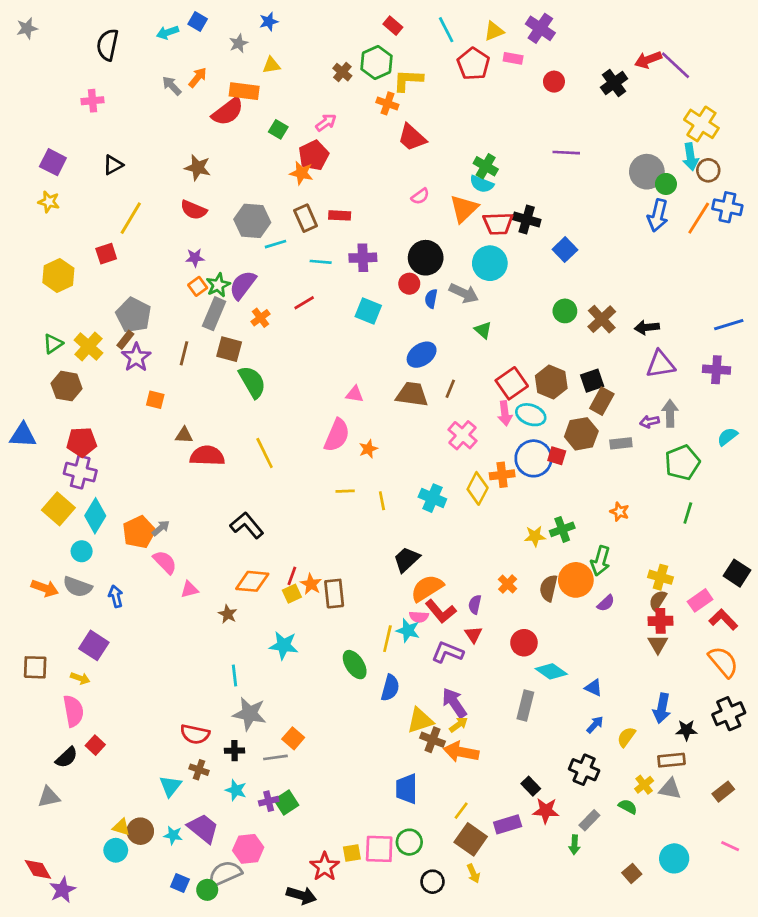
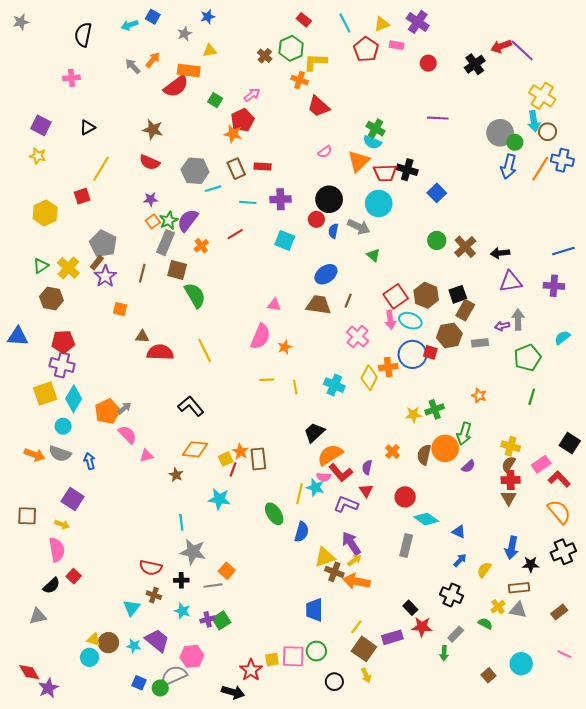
yellow square: (58, 509) -> (45, 393), turned 30
red line: (292, 576) -> (233, 469), moved

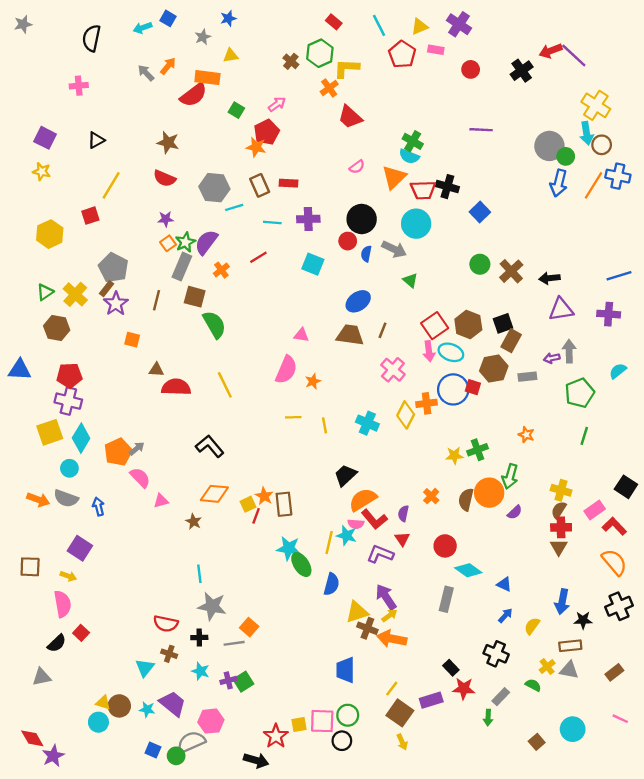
orange cross: (300, 80) -> (329, 88), turned 35
cyan star: (219, 499) -> (289, 548), moved
black circle: (334, 682) -> (342, 741), moved

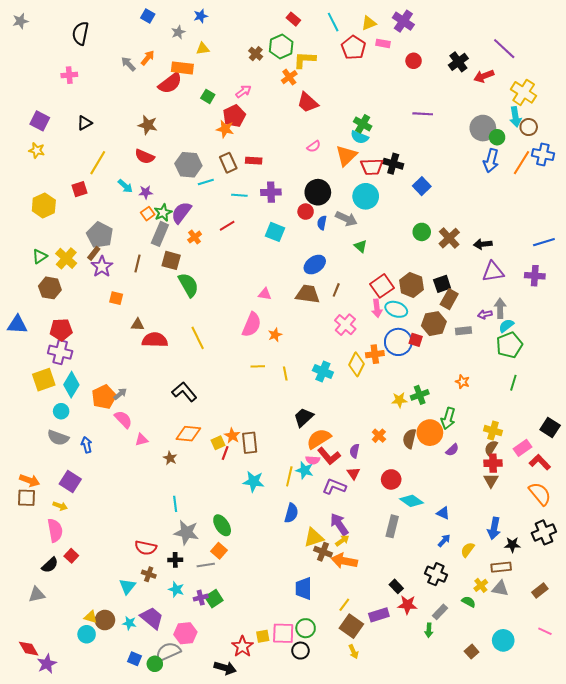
cyan arrow: (142, 28) -> (125, 186), moved, turned -119
red arrow: (551, 51) -> (484, 76), moved
cyan semicircle: (618, 371) -> (506, 326), moved
orange arrow: (38, 500) -> (30, 480), moved
green ellipse: (301, 564) -> (222, 525), moved

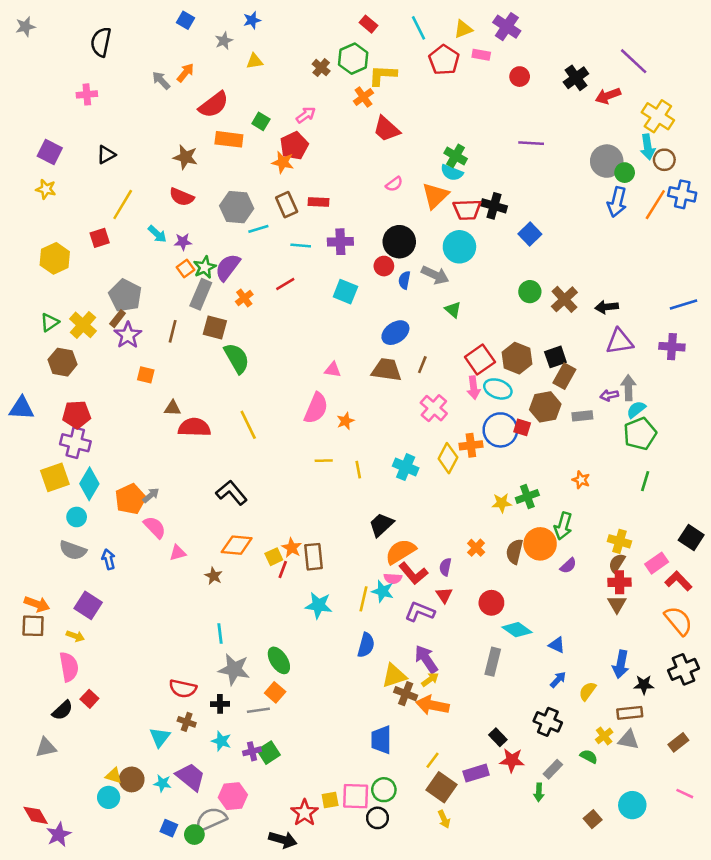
orange rectangle: (182, 68) -> (229, 139), moved

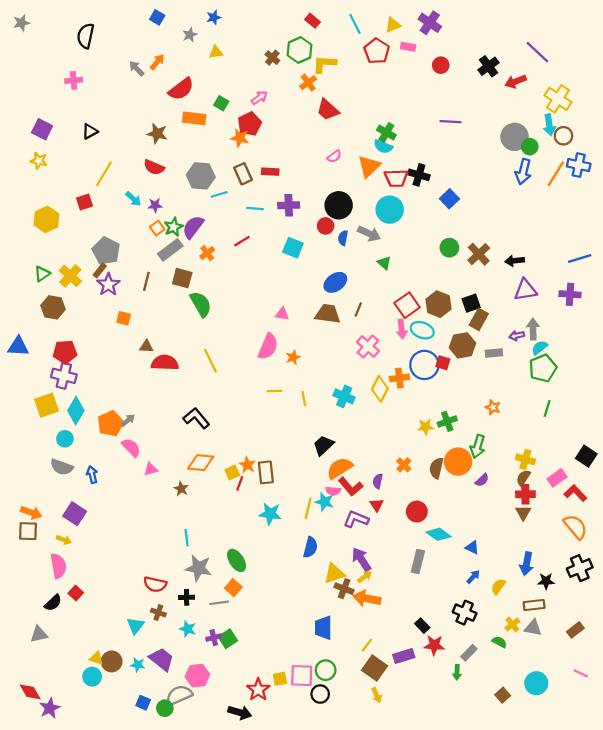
gray rectangle: (201, 294) -> (170, 250), turned 30

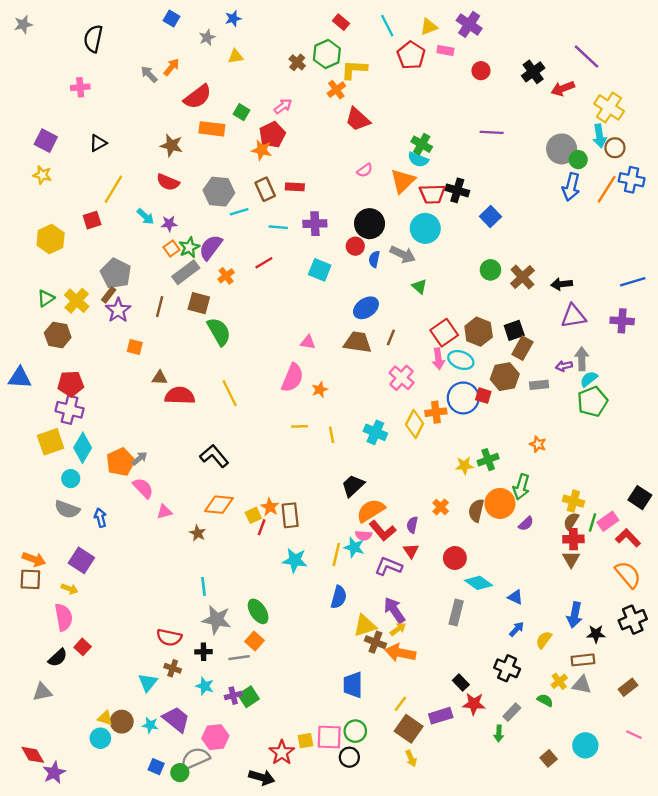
green line: (547, 408) -> (592, 522), moved

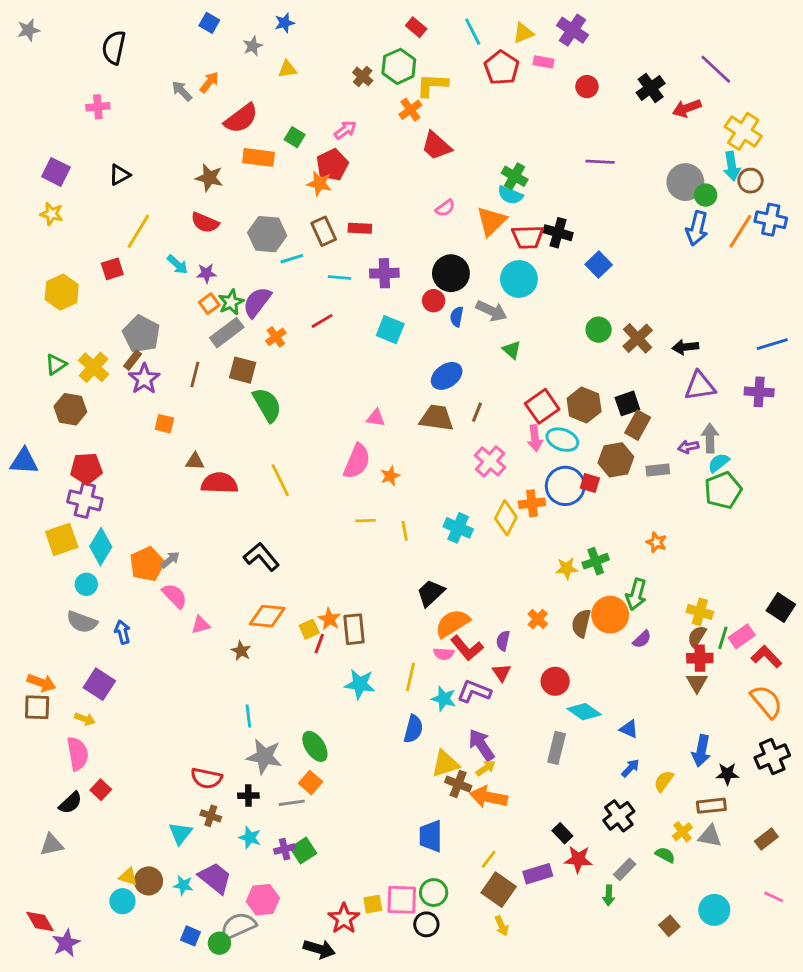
cyan star: (354, 547) -> (444, 699), moved
black cross: (507, 668) -> (619, 816), turned 30

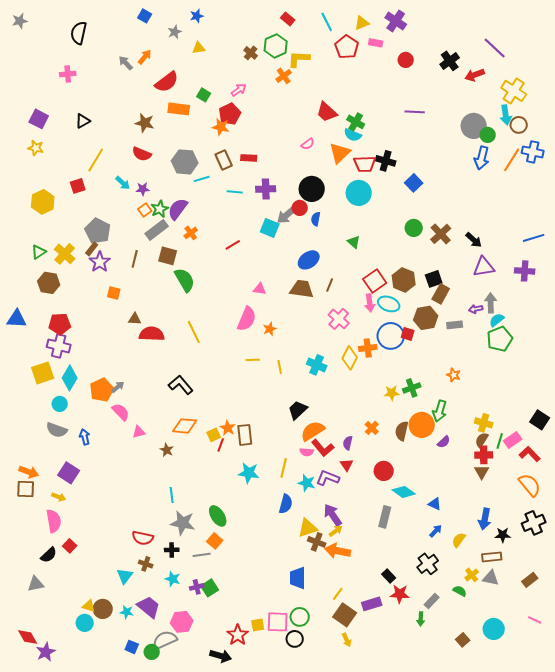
red trapezoid: (436, 146) -> (327, 112), moved
gray arrow: (491, 311) -> (287, 215), moved, turned 115
red line: (322, 321) -> (233, 245), moved
black arrow: (685, 347) -> (474, 240), turned -132

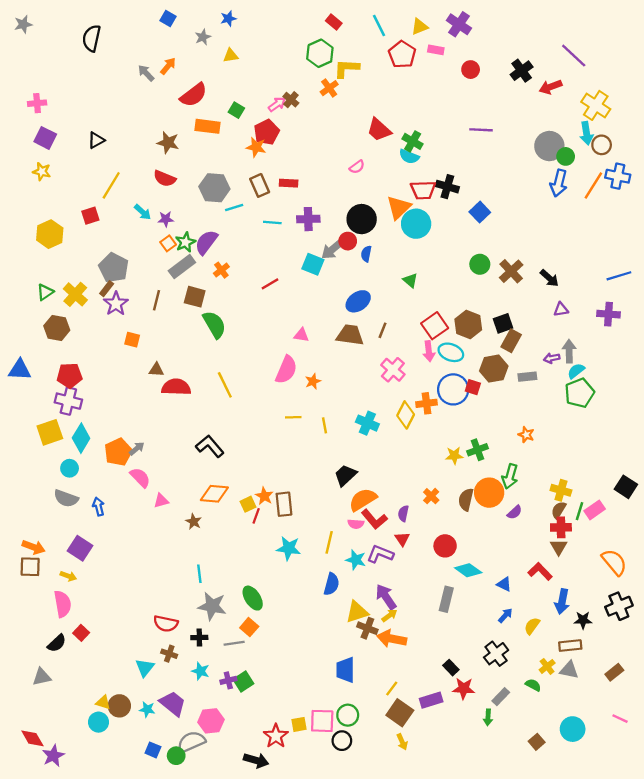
brown cross: (251, 53) -> (291, 100), moved
pink cross: (68, 74) -> (37, 103), moved
orange triangle: (340, 153) -> (399, 207), moved
purple triangle: (484, 267) -> (561, 309), size x0.6
red L-shape: (530, 454) -> (540, 571), moved

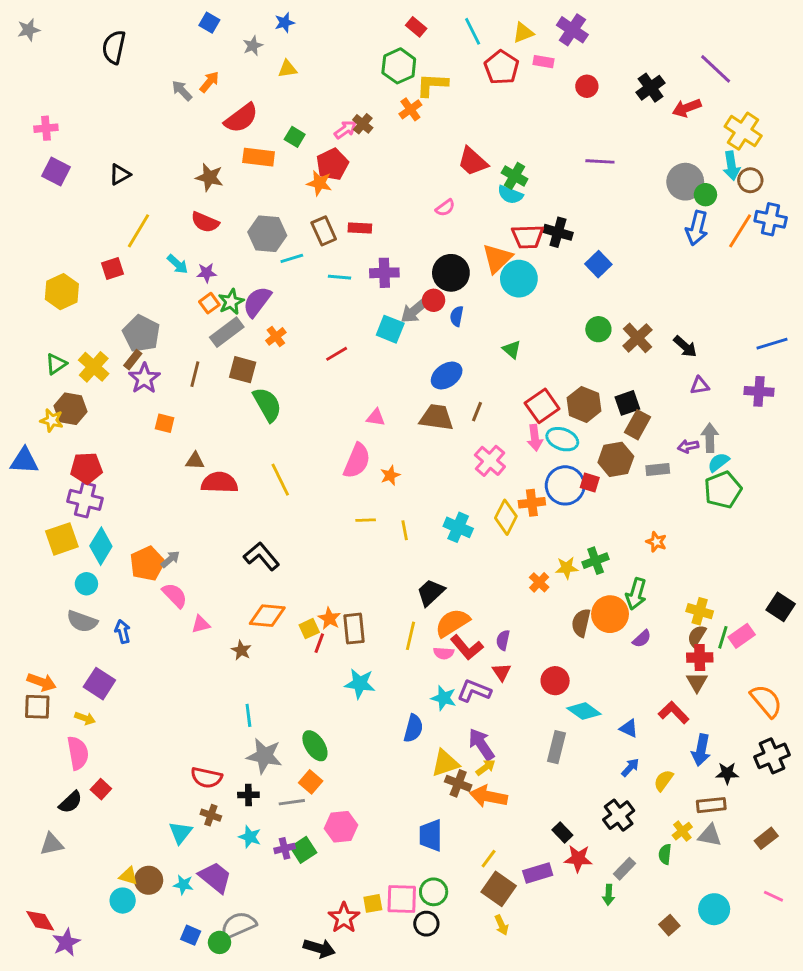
yellow star: (42, 172) -> (52, 420), moved
orange cross: (431, 496) -> (539, 582), moved
yellow line: (329, 542) -> (410, 636), moved
green semicircle: (533, 685) -> (665, 854), turned -112
pink hexagon: (211, 721) -> (341, 827), moved

